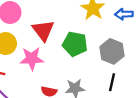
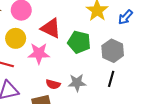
blue arrow: (124, 14) -> (125, 17), turned -49
red triangle: (43, 30) -> (51, 28), turned -30

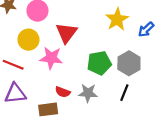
red triangle: (51, 28) -> (66, 33), turned 35
green pentagon: (79, 42) -> (99, 63), moved, turned -30

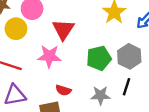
yellow circle: (28, 40) -> (16, 29), moved
gray star: (88, 93) -> (100, 95), moved

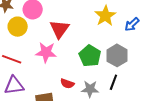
green pentagon: (99, 58) -> (90, 56), turned -30
red semicircle: (63, 90) -> (67, 84), moved

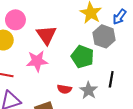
gray hexagon: (117, 55) -> (104, 36), moved
gray star: (90, 89) -> (89, 90), turned -30

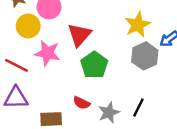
green pentagon: (82, 57) -> (94, 65), moved
pink star: (37, 61) -> (47, 53), moved

